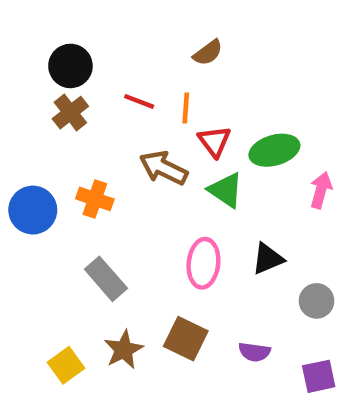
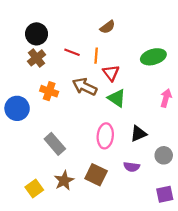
green ellipse: (274, 150) -> (153, 57), moved
orange cross: (95, 199) -> (49, 91), moved
purple semicircle: (254, 352) -> (132, 167), moved

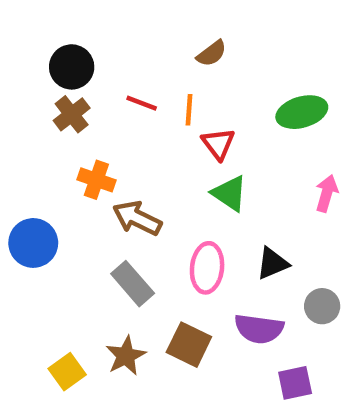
brown arrow: (85, 87) -> (137, 218), moved
blue circle: (17, 108) -> (33, 243), moved
gray rectangle: (55, 144) -> (133, 284), moved
purple semicircle: (132, 167) -> (259, 329), size x1.5
purple square: (165, 194) -> (295, 383), moved

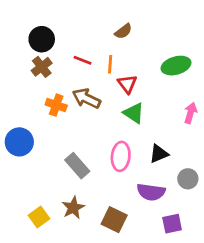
brown arrow: (137, 218) -> (86, 98), moved
brown square: (189, 345) -> (114, 220), moved

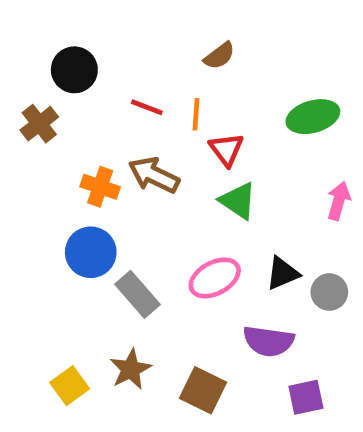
brown cross: (42, 67) -> (39, 124), moved
blue circle: (19, 142) -> (91, 252), moved
pink ellipse: (121, 156) -> (215, 278), turned 56
gray circle: (188, 179) -> (329, 292), moved

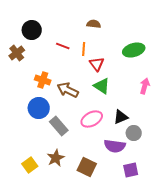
brown semicircle: (219, 56) -> (94, 24), turned -136
brown arrow: (154, 175) -> (68, 90), moved
gray circle: (329, 292) -> (134, 133), moved

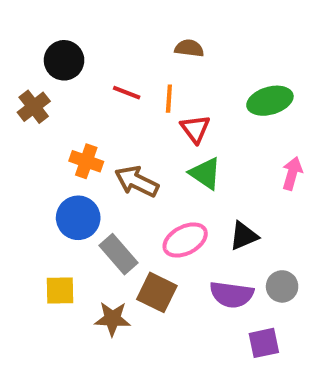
gray circle: (134, 133) -> (282, 286), moved
brown star: (56, 158) -> (112, 319), turned 30
yellow square: (30, 165) -> (60, 290), moved, turned 35
brown square: (87, 167) -> (157, 292), moved

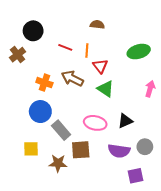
brown arrow: (137, 181) -> (72, 78), moved
pink ellipse: (185, 240) -> (95, 123), turned 40
brown square: (157, 292) -> (81, 150), turned -30

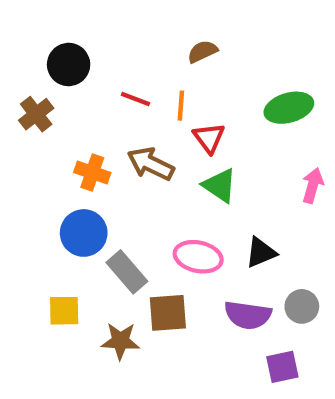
brown semicircle: (97, 25) -> (202, 52), turned -32

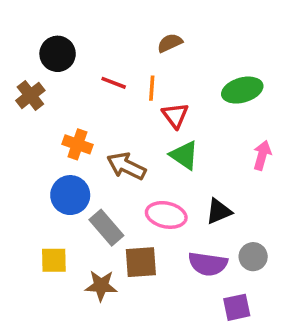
brown arrow: (151, 164) -> (126, 166), moved

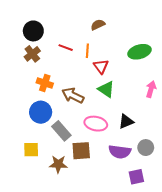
brown cross: (30, 95) -> (32, 54), moved

